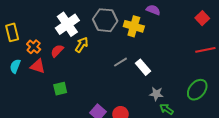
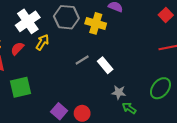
green square: (60, 89) -> (20, 87), size x1.5

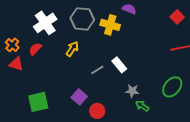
yellow arrow: (42, 42) -> (72, 49), moved
gray line: (82, 60) -> (97, 70), moved
green square: (20, 87) -> (38, 102), moved
purple square: (59, 111) -> (79, 97), moved

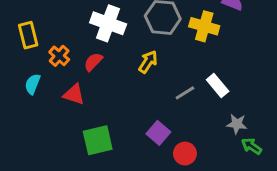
white cross: (45, 23) -> (108, 23), turned -35
red triangle: (16, 64) -> (74, 94), moved

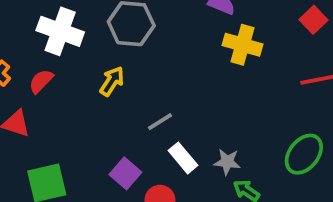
yellow cross: (204, 26) -> (242, 45), moved
white rectangle: (218, 85) -> (183, 158), moved

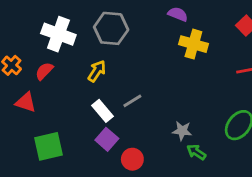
white rectangle: (183, 158) -> (103, 111), moved

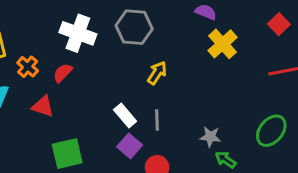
yellow cross: (193, 44) -> (223, 44), turned 32
yellow arrow: (97, 71) -> (157, 73), moved
gray line: (132, 101) -> (157, 120), moved, turned -60

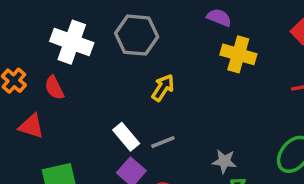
yellow cross: (223, 44) -> (238, 54), turned -32
red semicircle: (63, 73) -> (54, 88), turned -70
gray line: (157, 120) -> (163, 142), turned 70

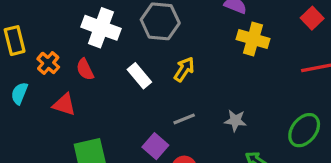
white rectangle: (126, 137) -> (139, 76), moved
gray star: (224, 161) -> (235, 121), moved

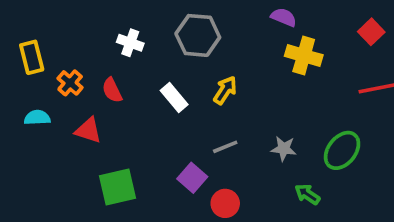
white cross: (101, 28) -> (130, 43), size x0.6
cyan semicircle: (19, 93) -> (37, 118), turned 65
green ellipse: (304, 130) -> (342, 150), moved

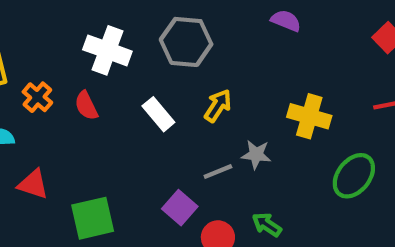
white cross: (130, 43) -> (107, 50), size x1.5
yellow cross: (304, 56) -> (309, 116), moved
red triangle: (88, 130) -> (33, 184), moved
gray star: (284, 149) -> (256, 155), moved
green arrow: (307, 194) -> (267, 225), moved

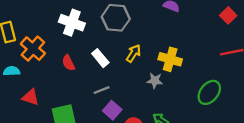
orange cross: (37, 97) -> (33, 49), size x1.5
red semicircle: (86, 106) -> (68, 63), moved
yellow cross: (309, 116) -> (170, 59), moved
gray line: (218, 172) -> (102, 90), moved

